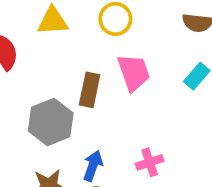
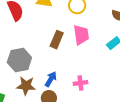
gray hexagon: (51, 122) -> (19, 60), moved

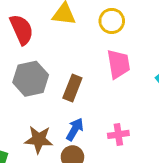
brown rectangle: (57, 40) -> (72, 88), moved
gray hexagon: (19, 60) -> (31, 79), moved

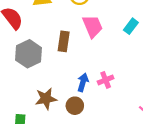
brown rectangle: (72, 88) -> (64, 41), moved
blue arrow: (75, 129) -> (83, 82), moved

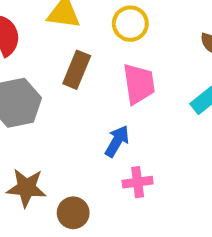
brown rectangle: (64, 41) -> (77, 70), moved
blue arrow: (83, 82) -> (117, 141), moved

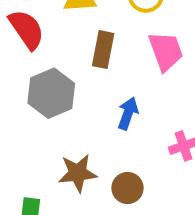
blue arrow: (117, 141) -> (128, 113), moved

